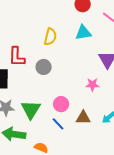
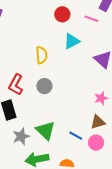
red L-shape: (17, 57) -> (16, 85), turned 45
pink star: (92, 85) -> (101, 98), moved
pink circle: (61, 104) -> (96, 143), moved

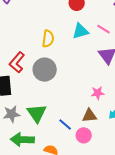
pink line: (91, 19) -> (103, 29), moved
gray circle: (44, 86) -> (45, 70), size x1.5

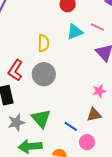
pink circle: (84, 135) -> (87, 142), moved

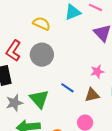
yellow semicircle: (43, 43) -> (42, 24), turned -66
blue line: (71, 126) -> (67, 88), moved

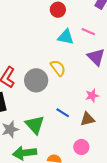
cyan triangle: (73, 12) -> (66, 37), turned 36
yellow semicircle: (42, 24) -> (58, 68), moved, turned 30

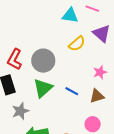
yellow semicircle: (58, 68) -> (77, 44), moved, turned 90
green triangle: (35, 125) -> (43, 88), moved, turned 35

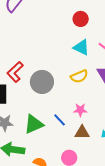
pink star: (100, 72) -> (80, 110), moved
green triangle: (43, 88) -> (34, 124), moved

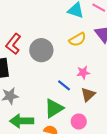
green triangle: (34, 124) -> (54, 108), moved
brown triangle: (82, 132) -> (88, 95), turned -35

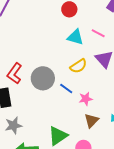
blue line: (64, 85) -> (66, 88), moved

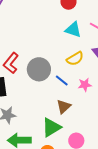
pink star: (86, 99) -> (85, 85), moved
brown triangle: (91, 121) -> (64, 107), moved

